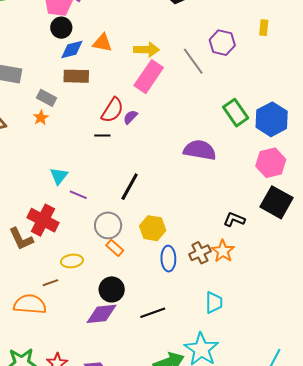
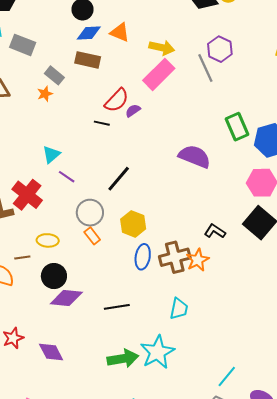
purple hexagon: (222, 43) -> (220, 49), moved
brown cross: (200, 253) -> (175, 257), size x1.4
black circle: (112, 289) -> (54, 276), moved

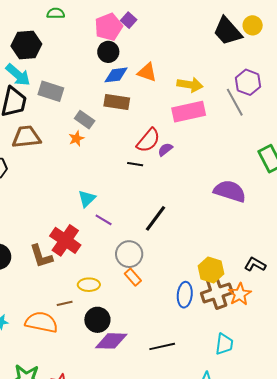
pink rectangle: (159, 74) -> (189, 112), turned 36
yellow hexagon: (133, 224) -> (211, 270), moved

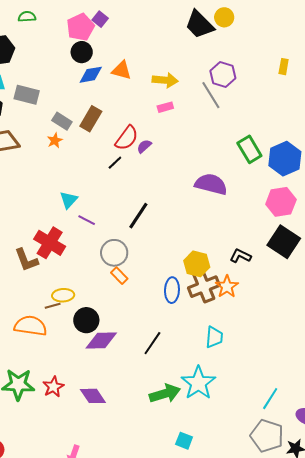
brown rectangle: (117, 102) -> (91, 119), moved, turned -65
pink rectangle: (189, 112) -> (165, 107), size x0.5
black line: (135, 164) -> (115, 163), turned -49
yellow ellipse: (89, 285) -> (63, 295), moved
black line: (162, 346) -> (152, 343), turned -40

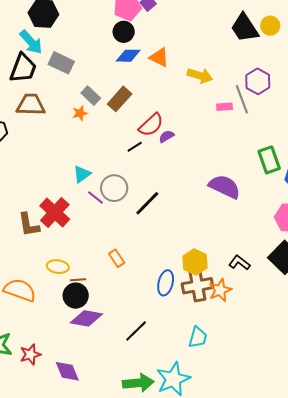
pink rectangle: (165, 107) -> (225, 107), moved
gray circle: (114, 253) -> (114, 188), moved
brown line: (53, 306) -> (78, 280), moved

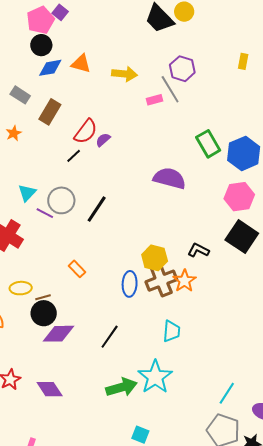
gray rectangle: (91, 96) -> (20, 95), moved

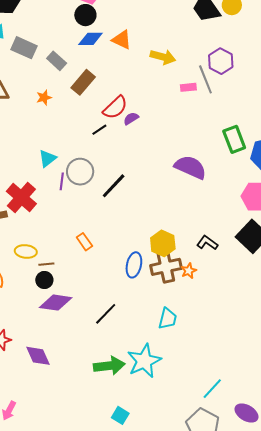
purple line: (45, 213) -> (62, 181), turned 60
orange star: (184, 281) -> (189, 271), size x0.7
black circle: (44, 313) -> (44, 280), size x0.7

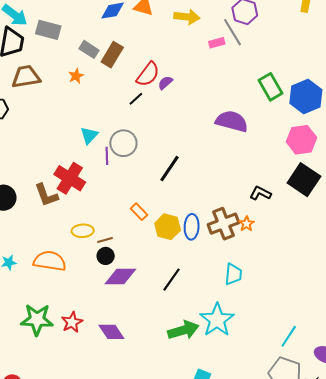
gray rectangle: (57, 61) -> (89, 49), moved
black line: (114, 186) -> (169, 169), moved
yellow hexagon: (163, 243) -> (168, 227), moved

